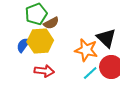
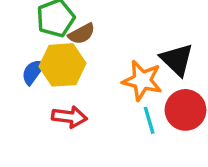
cyan line: (90, 73) -> (149, 120), turned -63

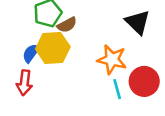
black triangle: (177, 60) -> (138, 22), moved
red arrow: (69, 117) -> (24, 83), moved, turned 90

